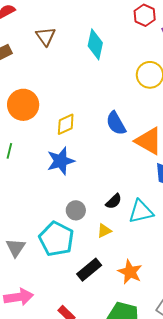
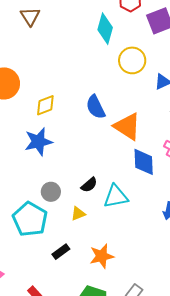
cyan diamond: (95, 44) -> (105, 29), moved
black rectangle: (89, 270) -> (61, 252), size x0.7
orange star: (130, 272) -> (102, 256), turned 30

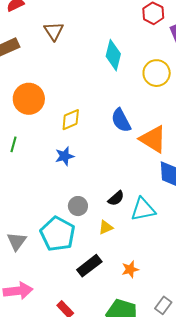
cyan diamond: (105, 29) -> (113, 55), moved
blue star: (38, 142) -> (65, 156), size x0.7
black rectangle: (61, 252) -> (89, 266), size x1.4
orange star: (102, 256) -> (130, 269), size x0.7

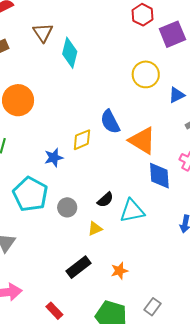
cyan diamond: (113, 55) -> (70, 53), moved
yellow diamond: (71, 120) -> (82, 140), moved
cyan pentagon: (58, 234) -> (30, 194), moved

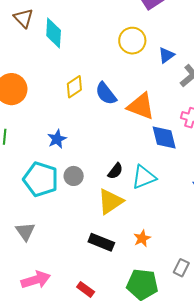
yellow diamond: (82, 140) -> (74, 87), moved
gray circle: (67, 207) -> (74, 176), moved
yellow triangle: (95, 229) -> (110, 201), size x1.8
black rectangle: (79, 267) -> (101, 242), turned 70

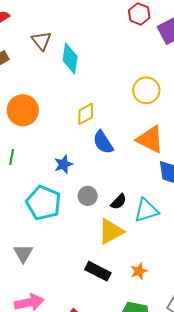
yellow circle: (132, 41) -> (146, 90), moved
blue semicircle: (106, 94) -> (103, 142), moved
gray circle: (74, 176) -> (88, 196), moved

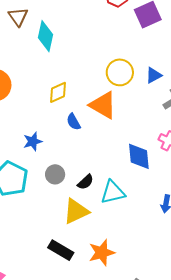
orange triangle: (150, 139) -> (103, 105), moved
blue semicircle: (103, 142) -> (74, 122), size x0.7
orange star: (139, 271) -> (102, 253), size x1.5

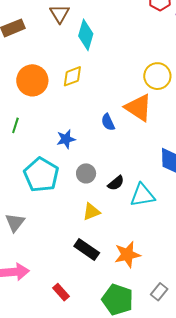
yellow diamond: (58, 92) -> (72, 76), moved
yellow triangle: (76, 211) -> (91, 212), moved, size x0.7

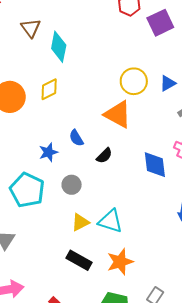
blue semicircle: (108, 122) -> (76, 138), moved
black semicircle: (116, 183) -> (104, 156), moved
cyan triangle: (142, 195) -> (110, 221), moved, turned 32

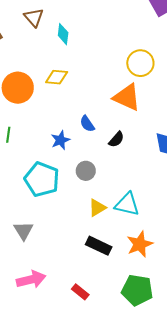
cyan diamond: (59, 47) -> (63, 34), size x0.7
yellow diamond: (49, 89) -> (57, 77), turned 35

